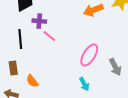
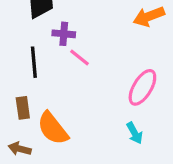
orange semicircle: (32, 81) -> (53, 128), size x1.6

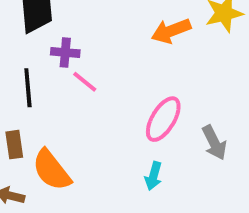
cyan arrow: (135, 133) -> (153, 176), turned 45

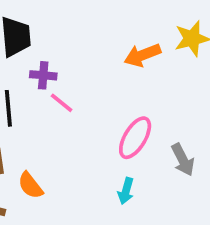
orange semicircle: (51, 170) -> (30, 185), size x0.7

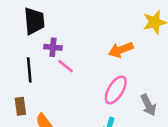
orange arrow: (142, 55) -> (121, 50), moved

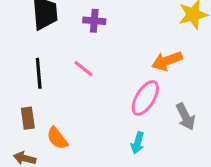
purple cross: (53, 47) -> (94, 21), moved
orange arrow: (121, 50) -> (167, 61), moved

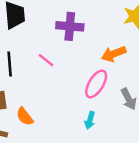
purple cross: (94, 21) -> (70, 26), moved, size x1.5

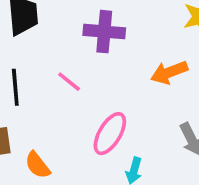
pink ellipse: (96, 84) -> (110, 134), moved

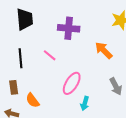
orange arrow: (169, 72) -> (104, 50), turned 66

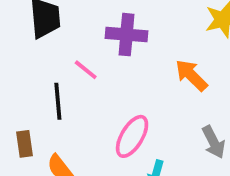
pink line: (50, 55) -> (86, 70), moved
black line: (21, 58) -> (58, 101), moved

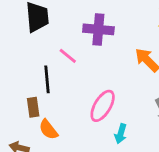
brown rectangle: (25, 144) -> (33, 107), moved

